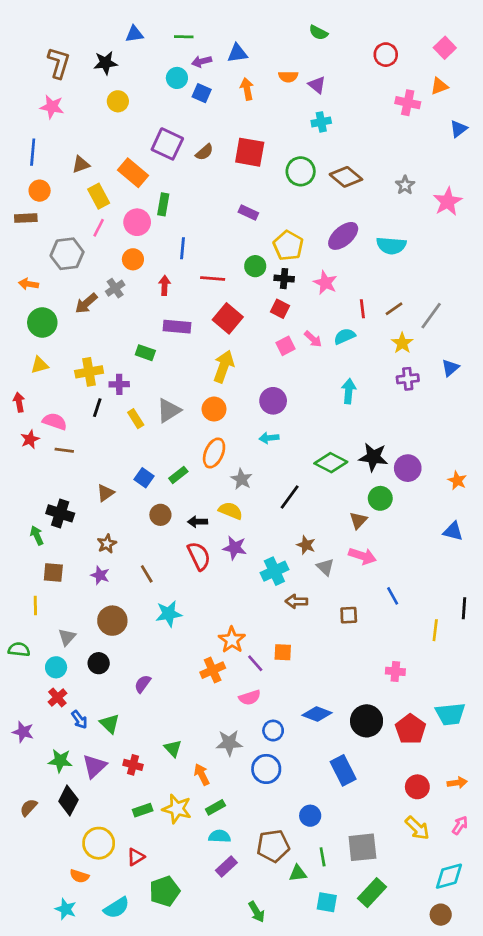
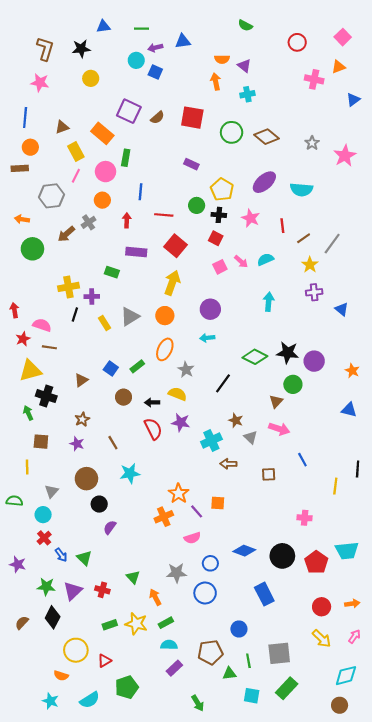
orange arrow: (247, 89) -> (216, 82), moved
red line: (362, 309) -> (282, 226), moved
yellow triangle: (40, 365) -> (30, 371), moved, size x1.6
blue triangle: (450, 368) -> (342, 309), moved, turned -40
black circle: (99, 663) -> (99, 504), moved

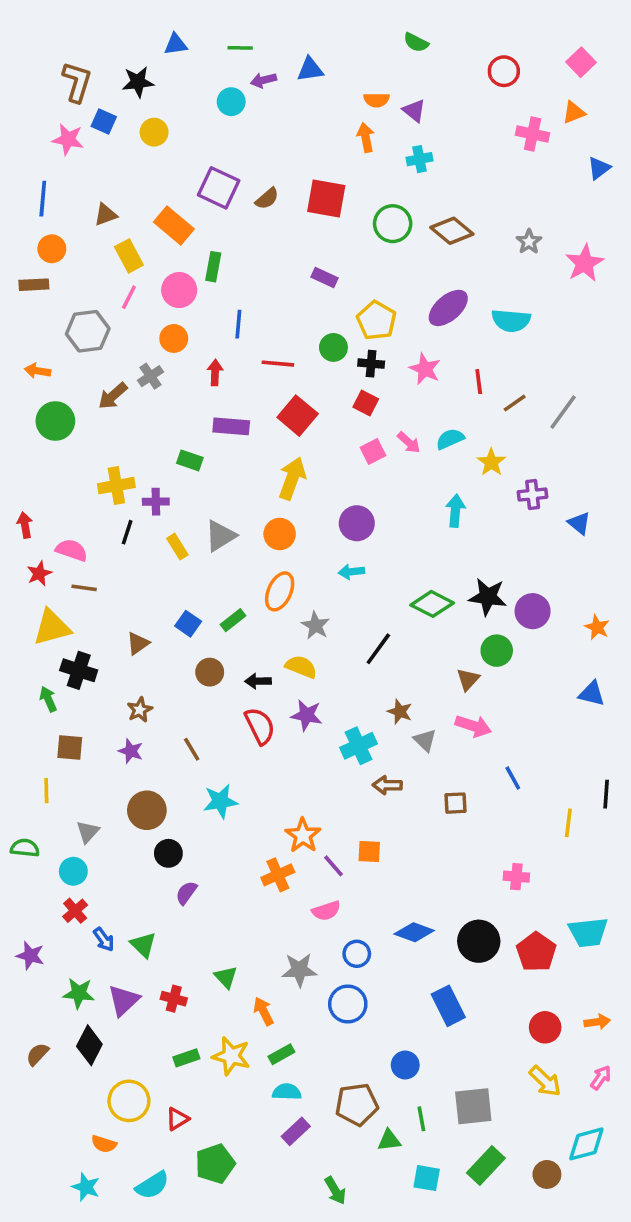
blue square: (155, 72) -> (104, 121), moved
yellow star: (310, 265) -> (491, 462), moved
brown circle: (340, 705) -> (547, 1174), moved

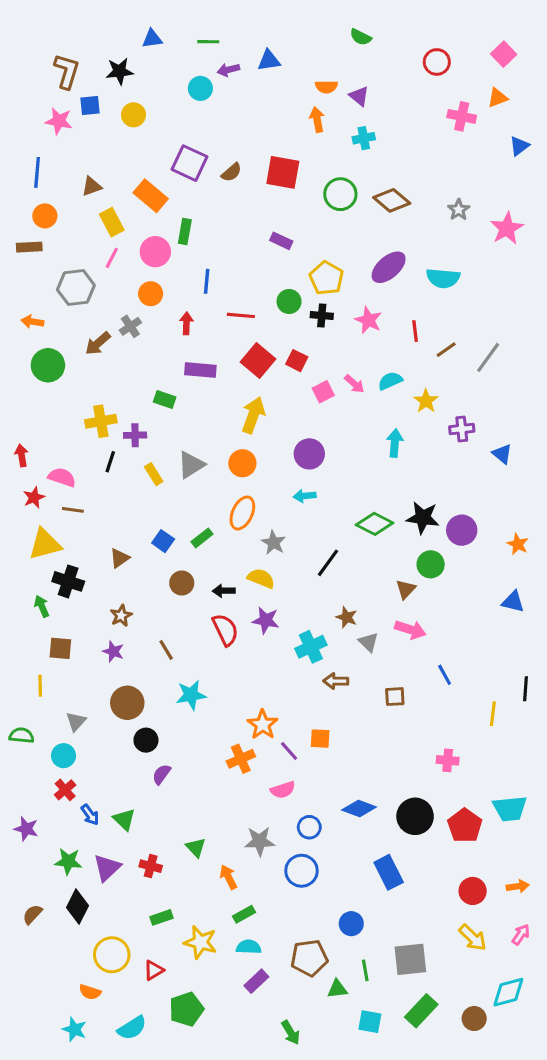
blue square: (104, 121) -> (90, 106), turned -30
red square: (366, 403) -> (297, 361), moved
yellow star: (231, 1056) -> (200, 942), moved

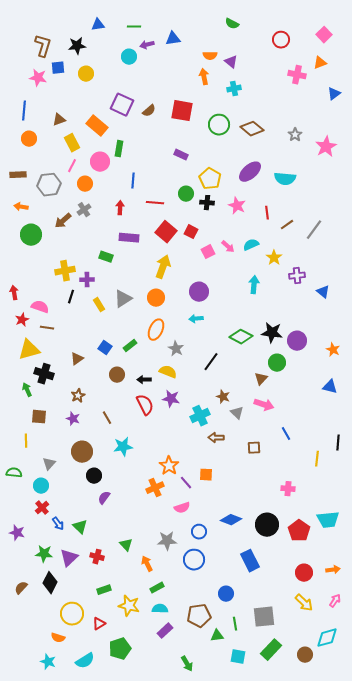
brown rectangle: (29, 247) -> (18, 175), moved
orange circle: (151, 294) -> (85, 184), moved

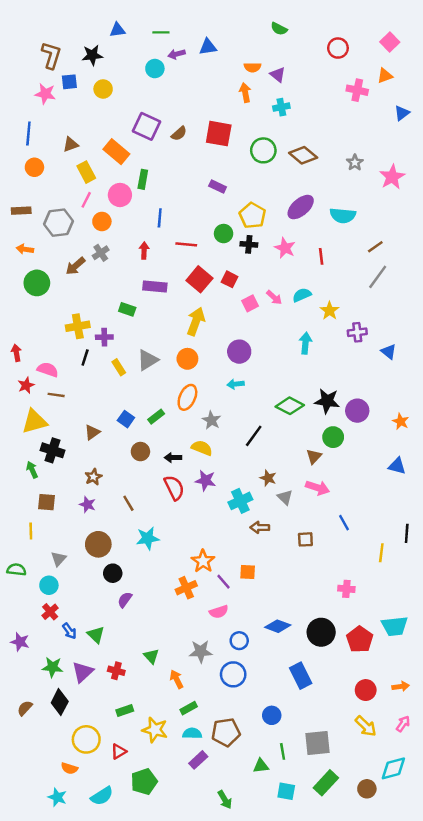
brown line: (287, 225) -> (375, 247), moved
brown pentagon: (199, 616) -> (226, 732), moved

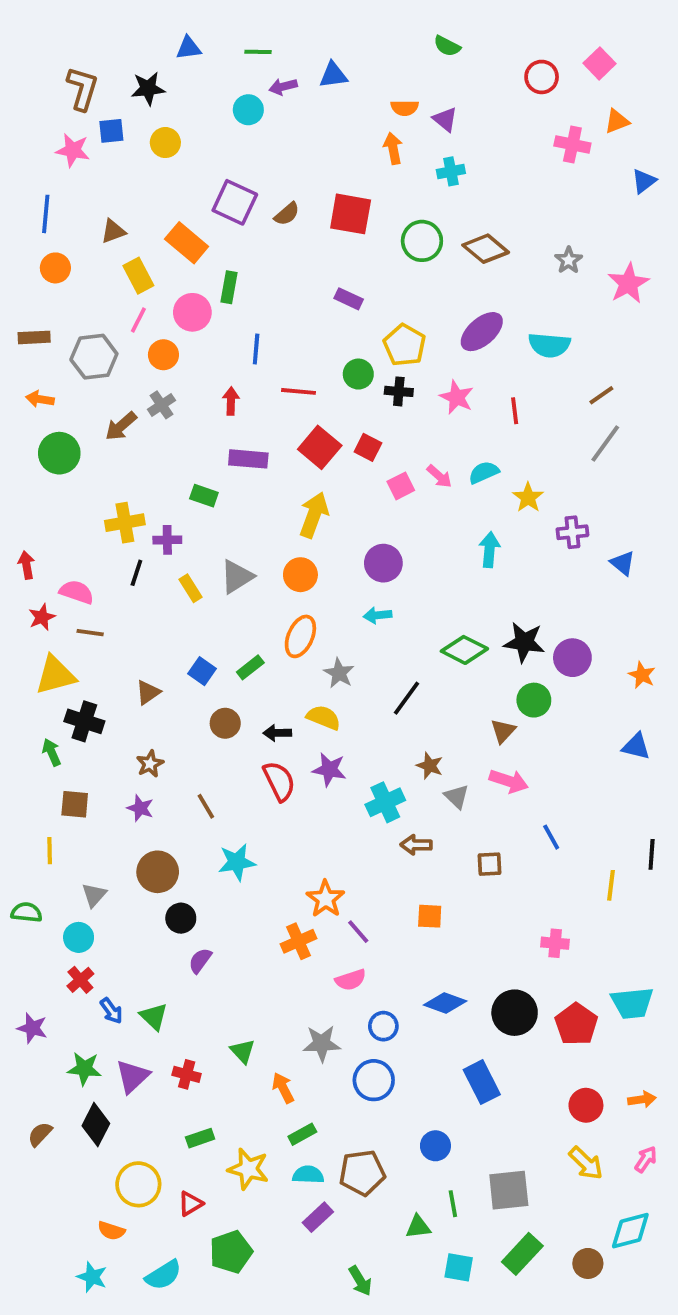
pink square: (390, 42) -> (599, 63), moved
orange square: (248, 572) -> (430, 916), moved

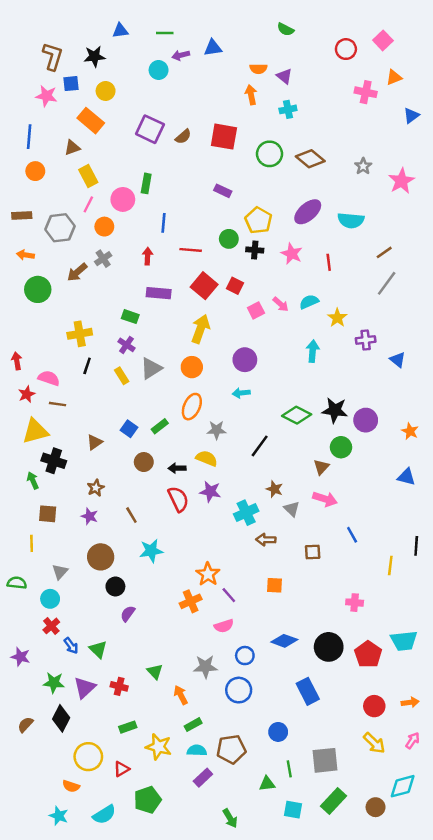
orange rectangle: (187, 243) -> (91, 121), moved
purple cross: (167, 540) -> (127, 345), moved, turned 35
gray star: (339, 673) -> (216, 430), turned -30

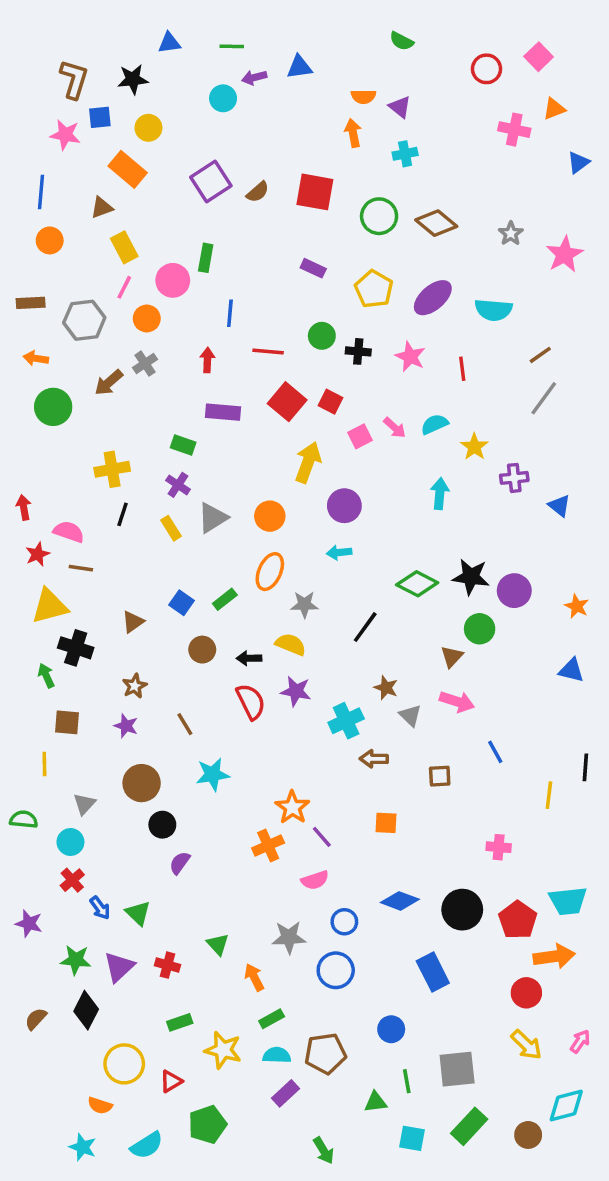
purple square: (150, 129) -> (211, 182), turned 32
yellow pentagon: (258, 220) -> (374, 289), moved
yellow arrow: (200, 329) -> (308, 462), moved
orange arrow: (410, 702) -> (554, 956), moved, size x1.6

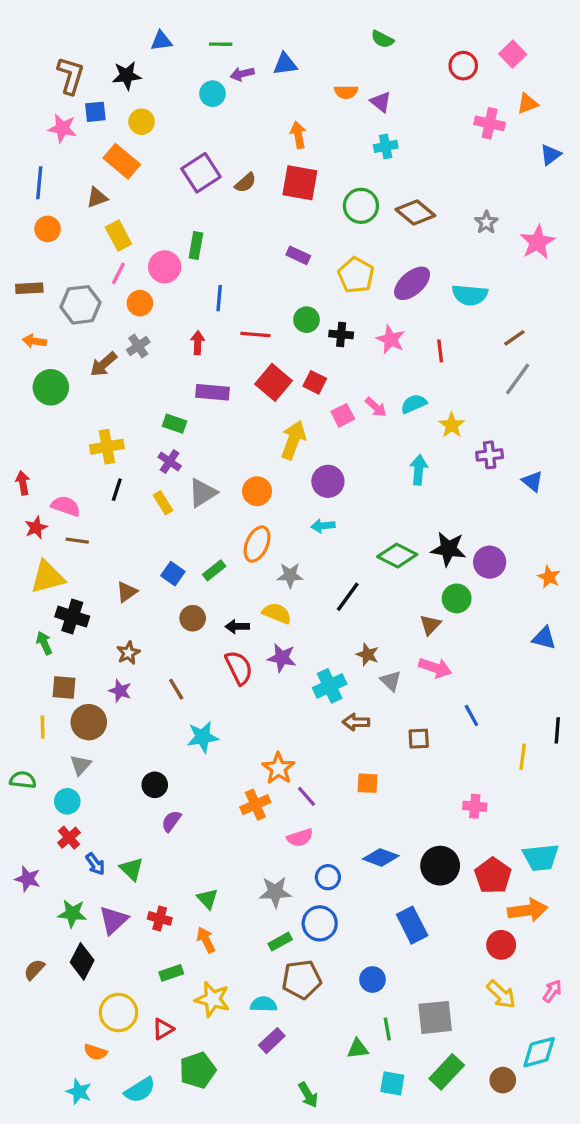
orange arrow: (353, 133) -> (298, 135), moved
brown circle: (142, 783) -> (89, 722), moved
orange arrow: (254, 977) -> (206, 940), moved
green rectangle: (272, 1019) -> (280, 942), moved
brown pentagon: (325, 1053) -> (302, 979), moved

